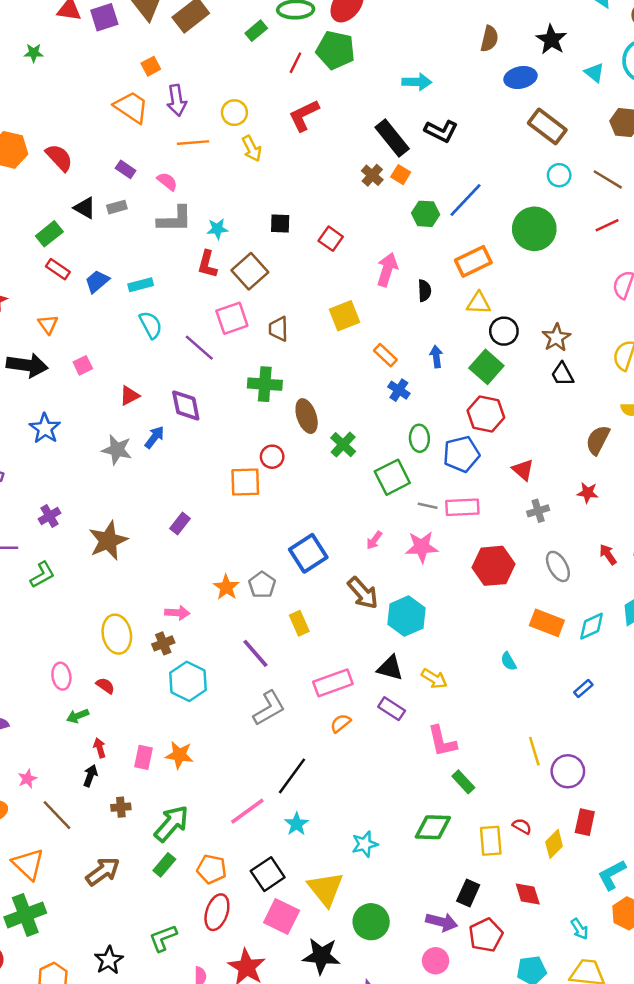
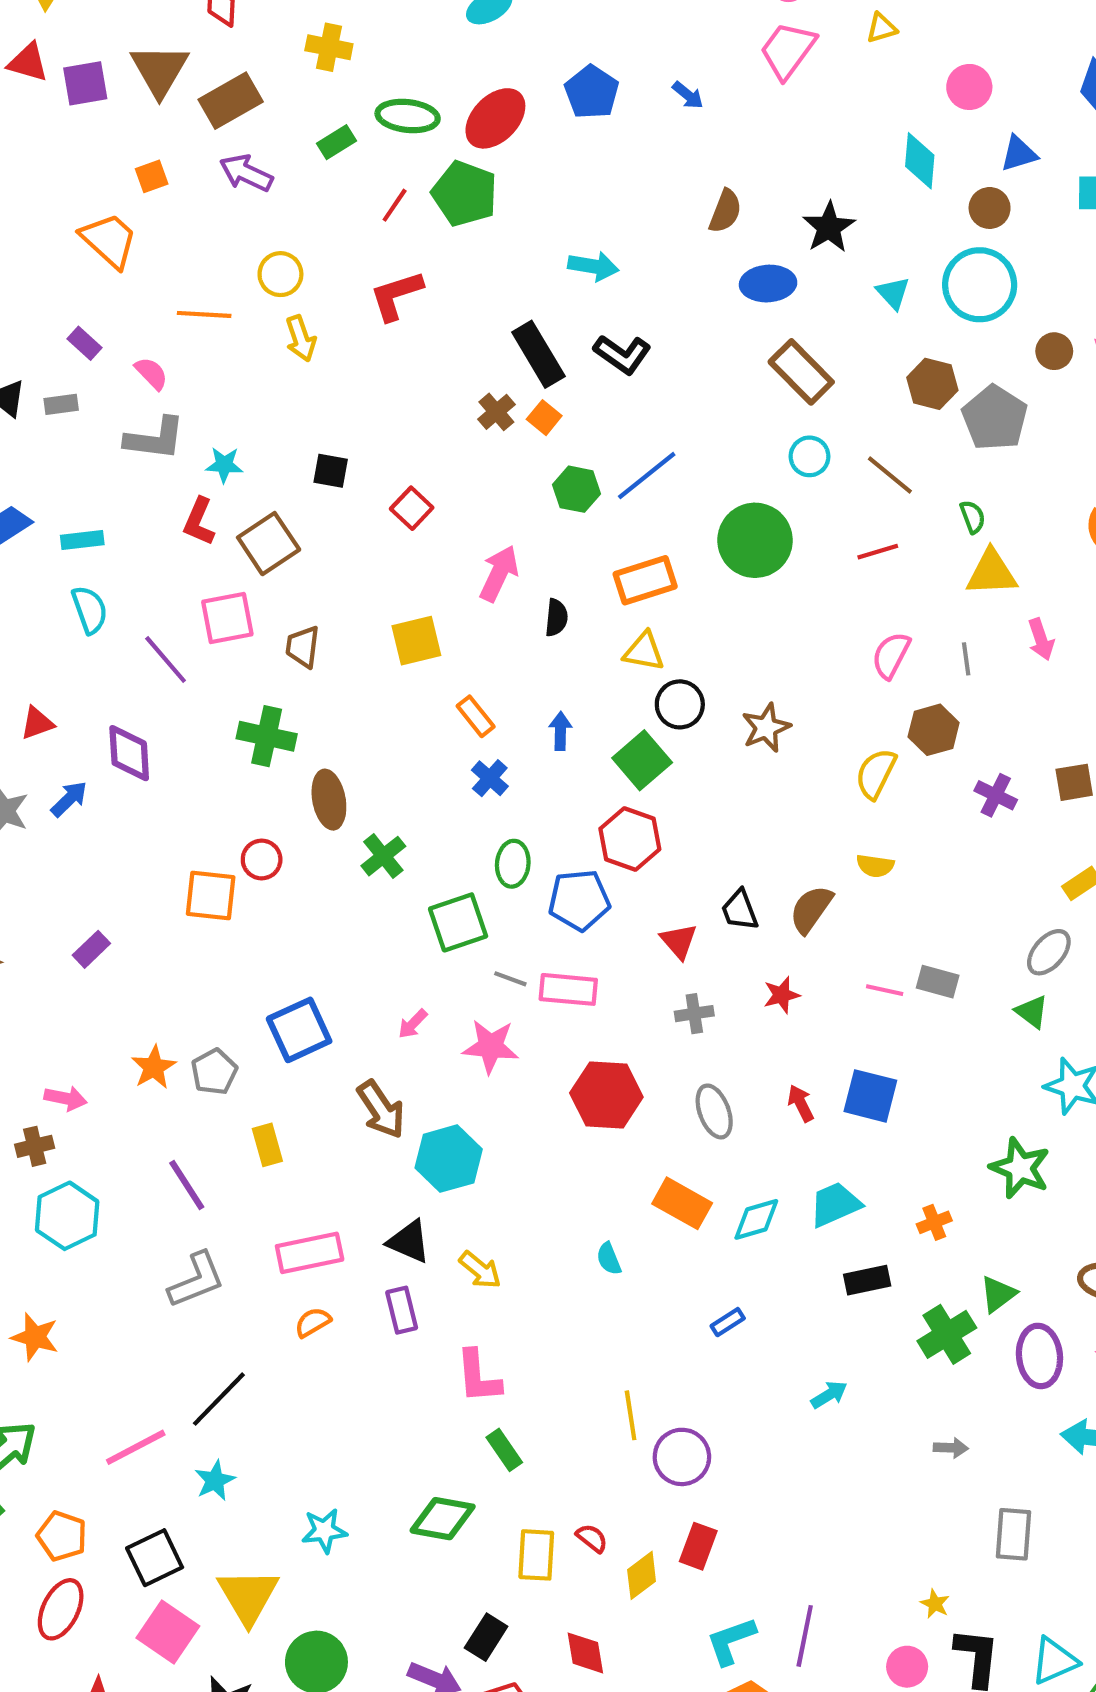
purple arrow: (177, 100) -> (246, 173), moved, turned 116
black trapezoid: (562, 374) -> (740, 910), moved
red star: (588, 493) -> (782, 995), turned -30
purple rectangle: (392, 709) -> (402, 1310), turned 35

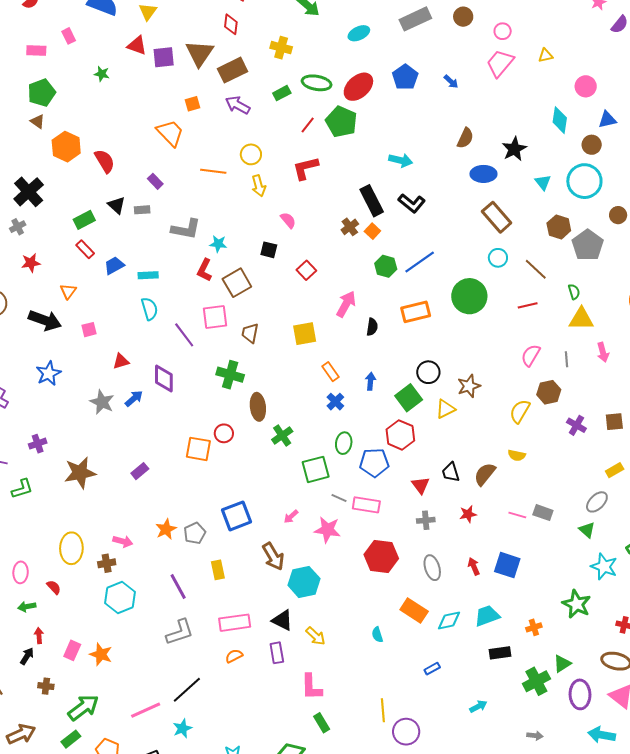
pink semicircle: (151, 373) -> (288, 220), moved
yellow triangle: (644, 651) -> (445, 409), moved, turned -40

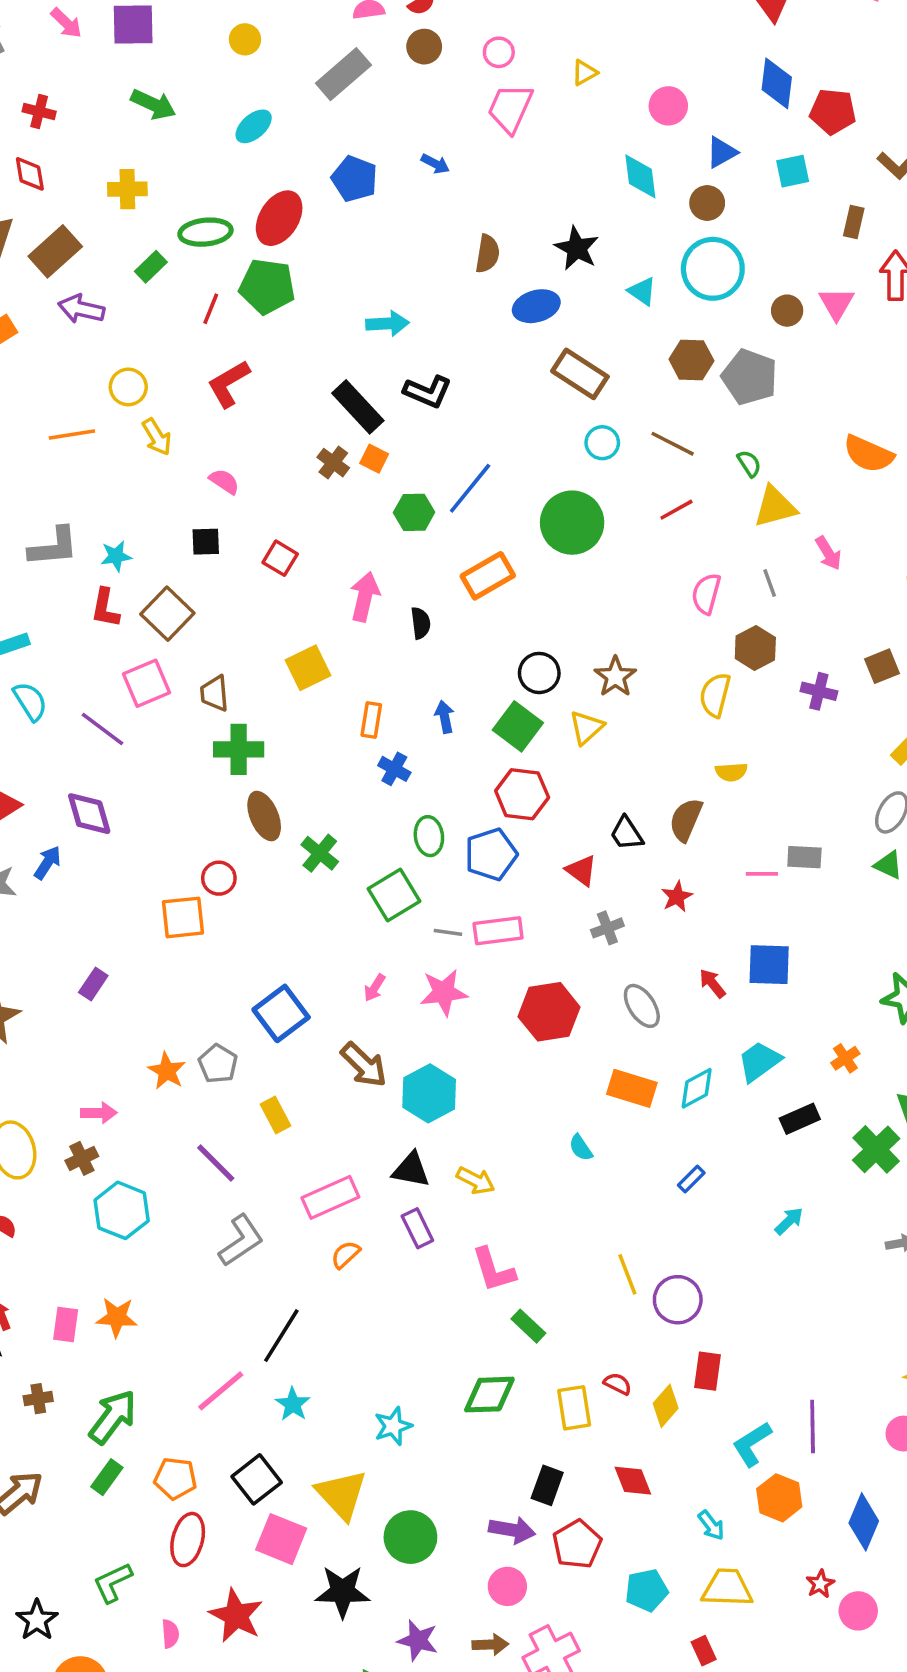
orange rectangle: (331, 372) -> (371, 720), turned 60
green cross: (230, 375) -> (239, 749), moved

